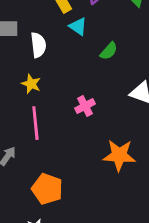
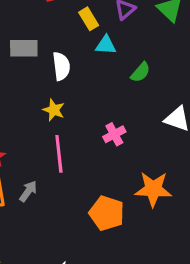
cyan triangle: (78, 27) -> (106, 45), turned -30
orange pentagon: (47, 189) -> (107, 213), moved

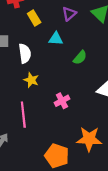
yellow rectangle: (89, 19) -> (34, 18), moved
yellow star: (54, 110) -> (31, 80), moved

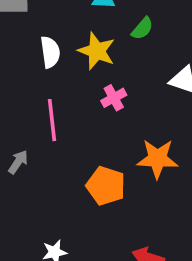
white semicircle: (25, 54) -> (50, 52), moved
yellow star: (31, 80) -> (97, 51), moved, size x1.5

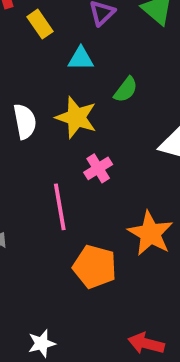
pink line: (52, 120) -> (60, 207), moved
orange star: (157, 159) -> (150, 233), turned 30

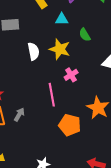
green semicircle: (126, 90) -> (85, 35), turned 112

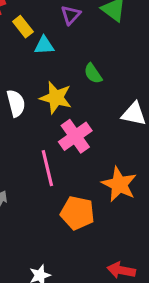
cyan triangle: (62, 19) -> (44, 45), moved
pink cross: (71, 75) -> (75, 136), size x1.5

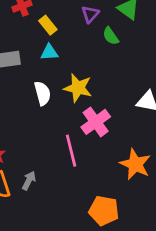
cyan triangle: (44, 45) -> (49, 52), moved
green semicircle: (93, 74) -> (111, 36), moved
orange pentagon: (77, 213) -> (104, 211), moved

